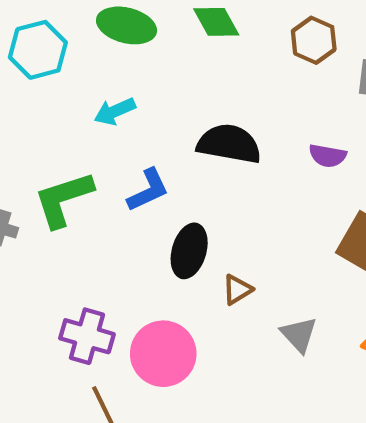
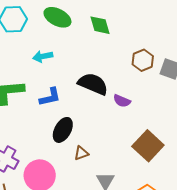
brown hexagon: (314, 40) -> (143, 60), moved
purple semicircle: (328, 156) -> (122, 101), moved

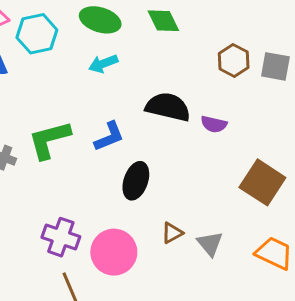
cyan arrow: (43, 56) -> (103, 64), moved
brown triangle: (81, 153) -> (172, 233), moved

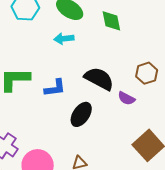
brown hexagon: (234, 60) -> (147, 73), moved
black ellipse: (136, 181) -> (81, 114), moved

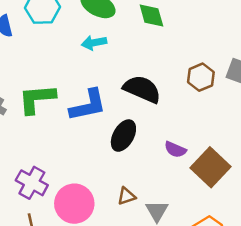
blue L-shape: (55, 88) -> (88, 105), size x1.4
purple semicircle: (126, 98) -> (175, 150), moved

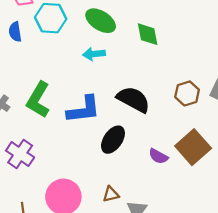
green L-shape: (37, 99) -> (38, 100), turned -60
brown square: (210, 167) -> (193, 147), moved
purple cross: (32, 183) -> (20, 154), moved

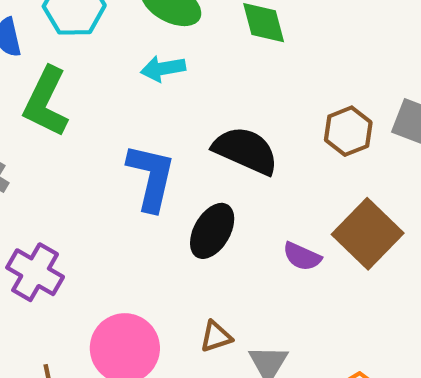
green L-shape: (38, 100) -> (46, 102), moved
blue L-shape: (84, 110) -> (151, 177), turned -66

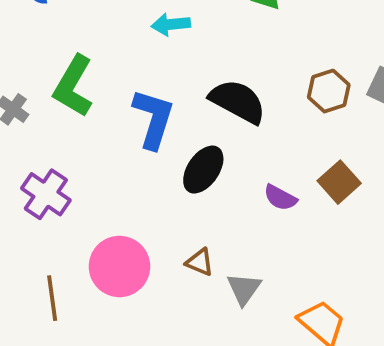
green L-shape: (46, 102) -> (73, 86), moved
brown square: (368, 234) -> (339, 182), size x0.7
brown triangle: (216, 337) -> (200, 262), turned 36

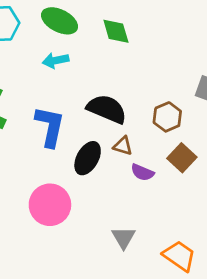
brown hexagon: (329, 91) -> (167, 117), moved
brown triangle: (200, 262) -> (123, 146), moved
pink circle: (119, 266) -> (50, 205), moved

